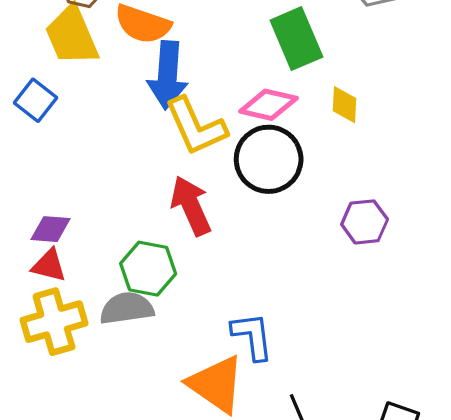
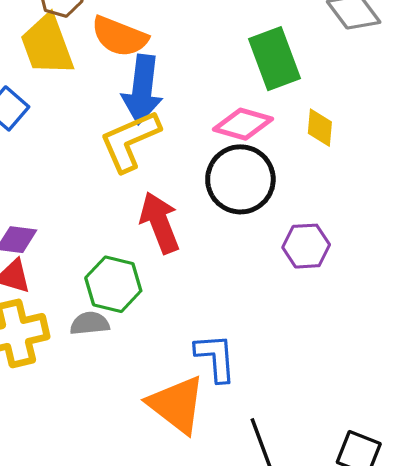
yellow L-shape: (196, 126) -> (130, 141), moved, turned 88
purple hexagon: (365, 222) -> (306, 246), moved
gray semicircle: (127, 308) -> (90, 323), size x0.7

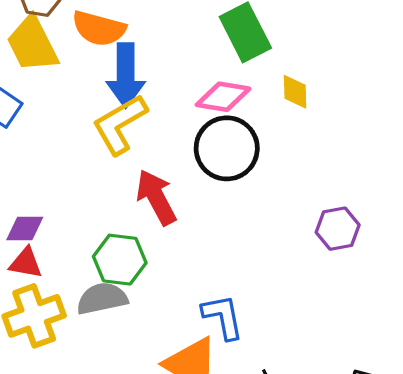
purple hexagon: (306, 246) -> (338, 229), moved
gray semicircle: (90, 323) -> (102, 299), size x1.4

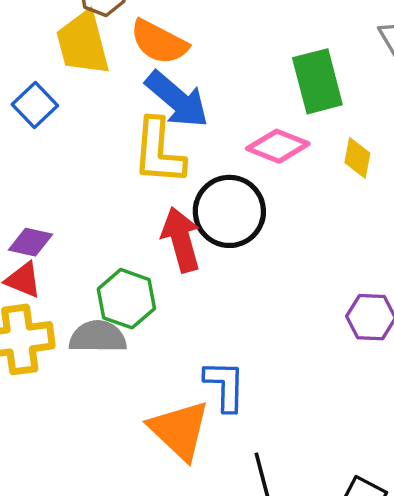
blue arrow: (126, 75) -> (177, 99), turned -62
yellow L-shape: (120, 124) -> (159, 152), turned -68
black circle: (227, 148) -> (229, 211), moved

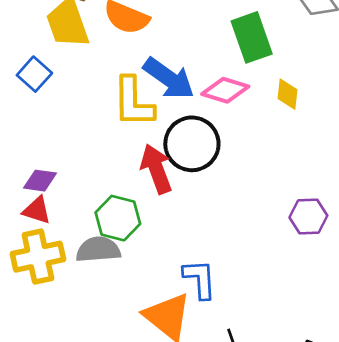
blue arrow: (177, 99) -> (169, 78), moved

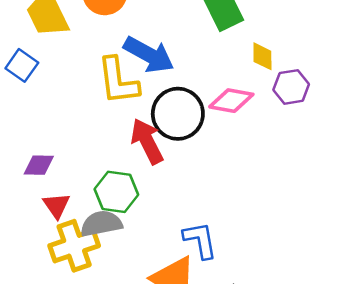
pink diamond: (225, 90) -> (231, 101), moved
red triangle: (37, 210) -> (56, 205), moved, turned 44
purple hexagon: (308, 216) -> (291, 87), moved
yellow cross: (38, 257) -> (74, 246), moved

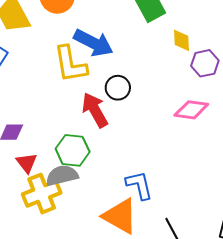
pink diamond: (231, 101) -> (191, 110), moved
black circle: (178, 114) -> (118, 88), size x0.6

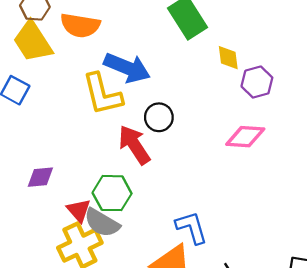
red triangle: (27, 163) -> (79, 210), moved
gray semicircle: (62, 175) -> (102, 223), turned -132

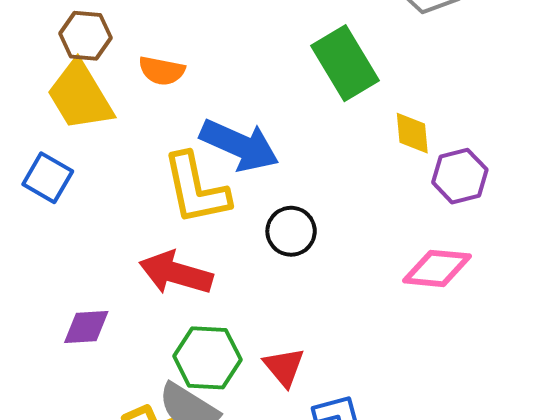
orange semicircle: (80, 25) -> (162, 71), size x0.7
red arrow: (134, 145) -> (176, 273), moved, turned -42
red triangle: (79, 210) -> (284, 367), moved

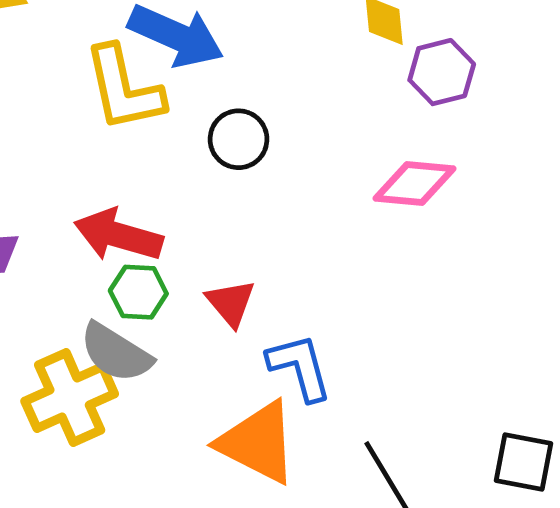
red arrow: (176, 273) -> (118, 235), moved
green hexagon: (207, 358) -> (138, 292), size x0.7

